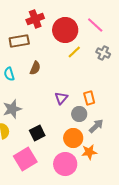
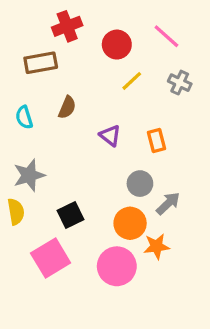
red circle: (65, 30) -> (117, 45), size x0.7
purple triangle: (61, 98) -> (110, 136), moved, turned -32
orange rectangle: (89, 98) -> (157, 141), moved

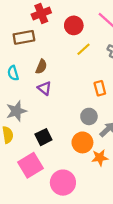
purple triangle: (110, 136) -> (45, 88), moved
pink circle: (117, 266) -> (63, 183), moved

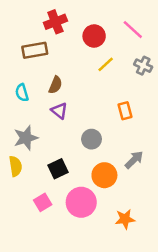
gray circle: (89, 116) -> (92, 139), moved
orange star: (100, 158) -> (125, 219), moved
pink square: (30, 165) -> (43, 202), size x0.6
pink circle: (63, 183) -> (81, 202), moved

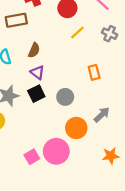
black square: (58, 169) -> (36, 94), moved
pink square: (43, 202) -> (32, 157), moved
orange star: (125, 219) -> (111, 156), moved

